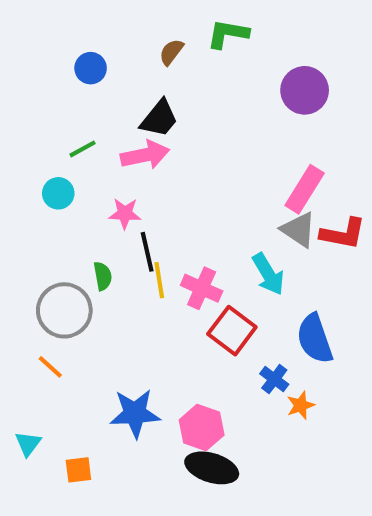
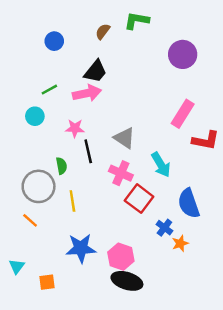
gray triangle: (299, 230) -> (124, 138), moved
yellow line: (159, 280) -> (72, 201), moved

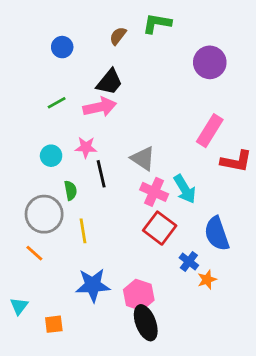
cyan circle: (35, 116) -> (51, 156), moved
pink cross: (121, 173) -> (154, 192), moved
black ellipse: (127, 281) -> (146, 323), turned 52

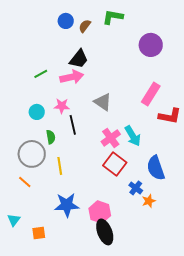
blue circle: (62, 47) -> (66, 21), moved
gray triangle: (143, 158) -> (103, 102), moved
pink cross: (154, 192) -> (111, 138), turned 30

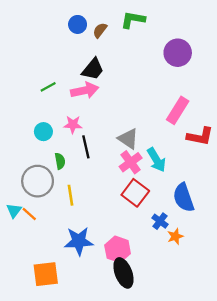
gray triangle: (103, 102) -> (128, 139), moved
cyan triangle: (14, 220) -> (14, 211), moved
orange square: (39, 233) -> (46, 274), size x1.6

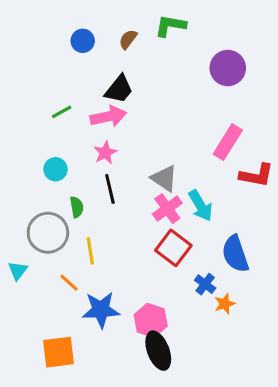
blue circle: (78, 24) -> (83, 41), moved
pink star: (73, 125) -> (105, 153), moved, turned -30
orange line: (29, 214) -> (69, 283), moved

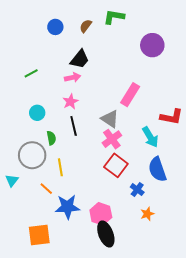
green line: (62, 112) -> (31, 73), moved
pink arrow: (108, 116) -> (73, 77), size x0.7
pink rectangle: (228, 142) -> (130, 95), moved
cyan arrow: (201, 206) -> (150, 137), moved
orange star: (225, 304) -> (147, 214), moved

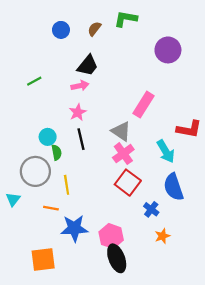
cyan circle: (37, 113) -> (48, 137), moved
orange line: (46, 189) -> (51, 208), turned -32

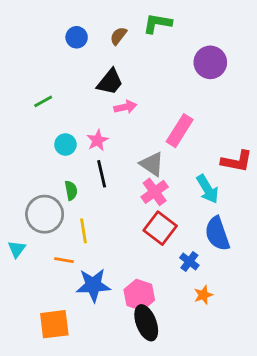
pink arrow: (80, 86) -> (125, 107), moved
cyan circle: (48, 137) -> (65, 145), moved

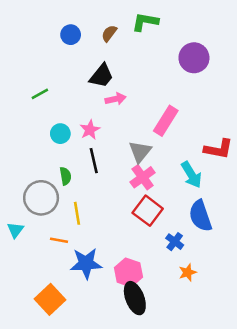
gray triangle: (152, 164) -> (140, 152), turned 35
orange square: (54, 324) -> (50, 299), turned -36

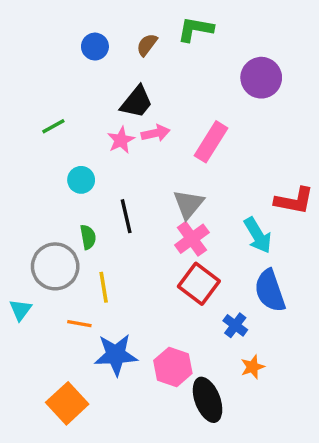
pink rectangle: (166, 121) -> (211, 142), moved
pink star: (90, 130) -> (121, 140), moved
black ellipse: (135, 298) -> (208, 400), moved

